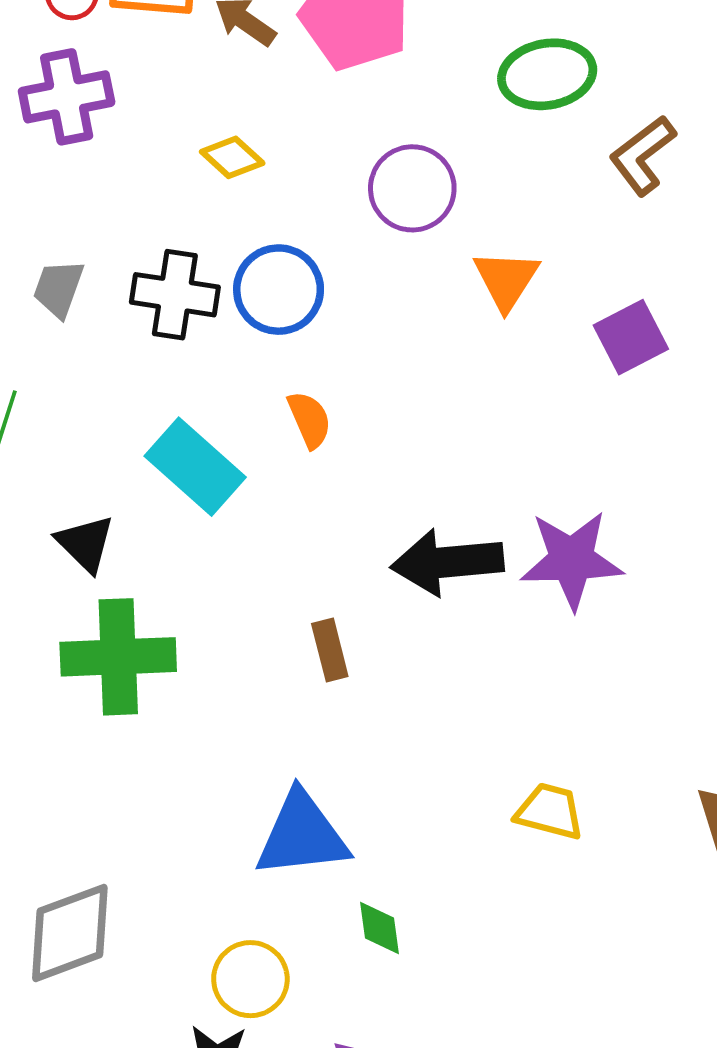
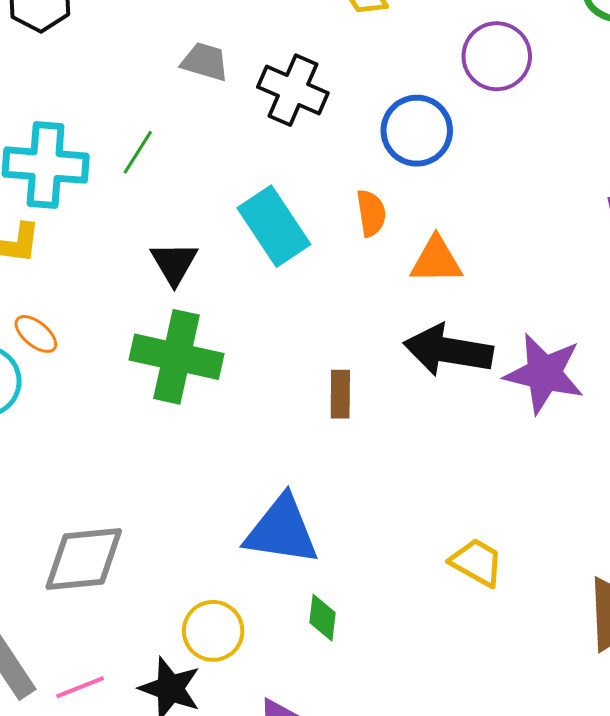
orange triangle: (506, 280) -> (436, 260), moved, turned 42
gray trapezoid: (59, 288) -> (205, 62), turned 72
blue circle: (279, 290) -> (417, 131), moved

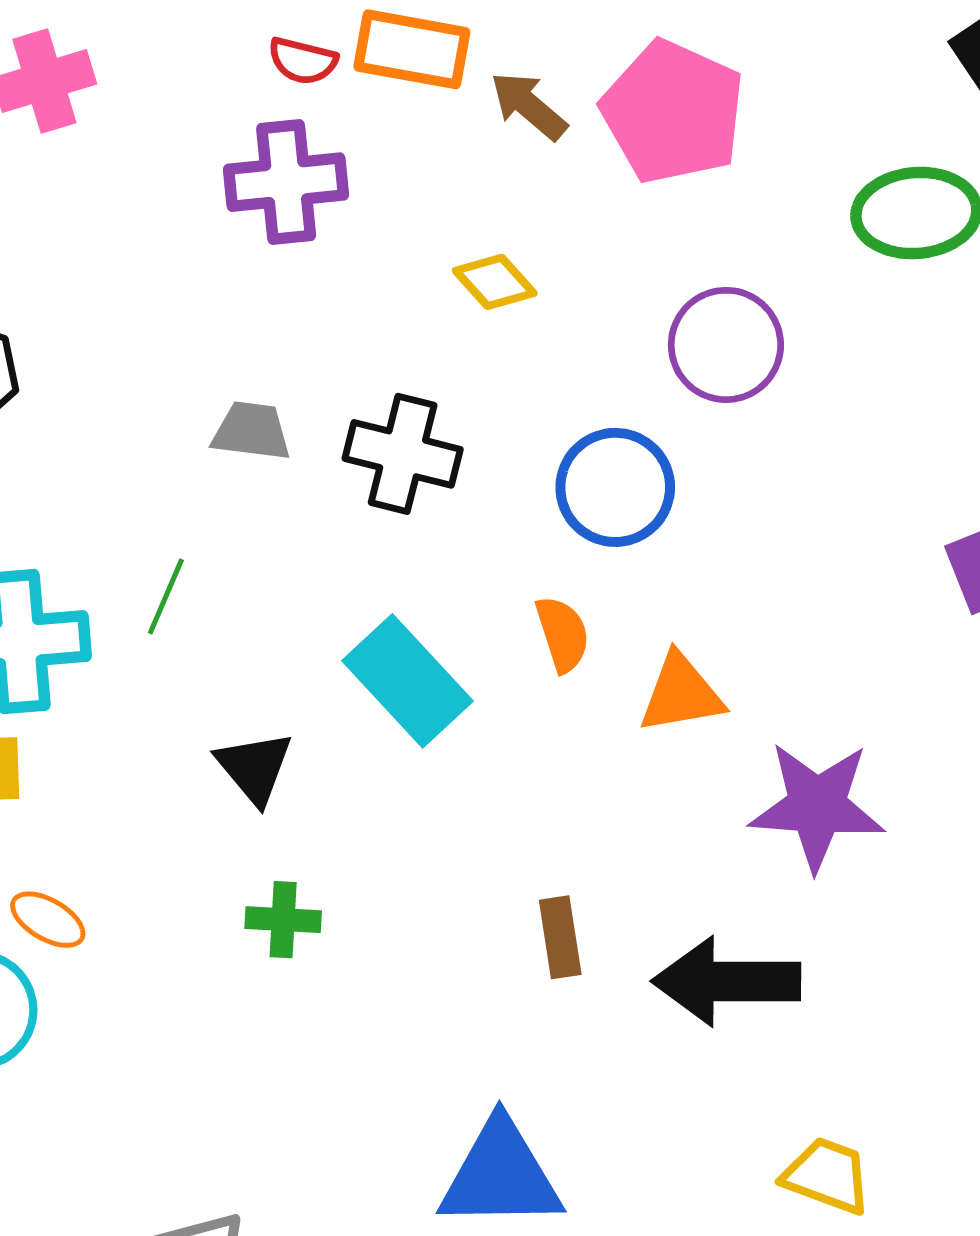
black arrow: (448, 350) -> (727, 981), moved
green cross: (176, 357) -> (283, 920), size x0.5
purple star: (544, 374) -> (817, 806), moved

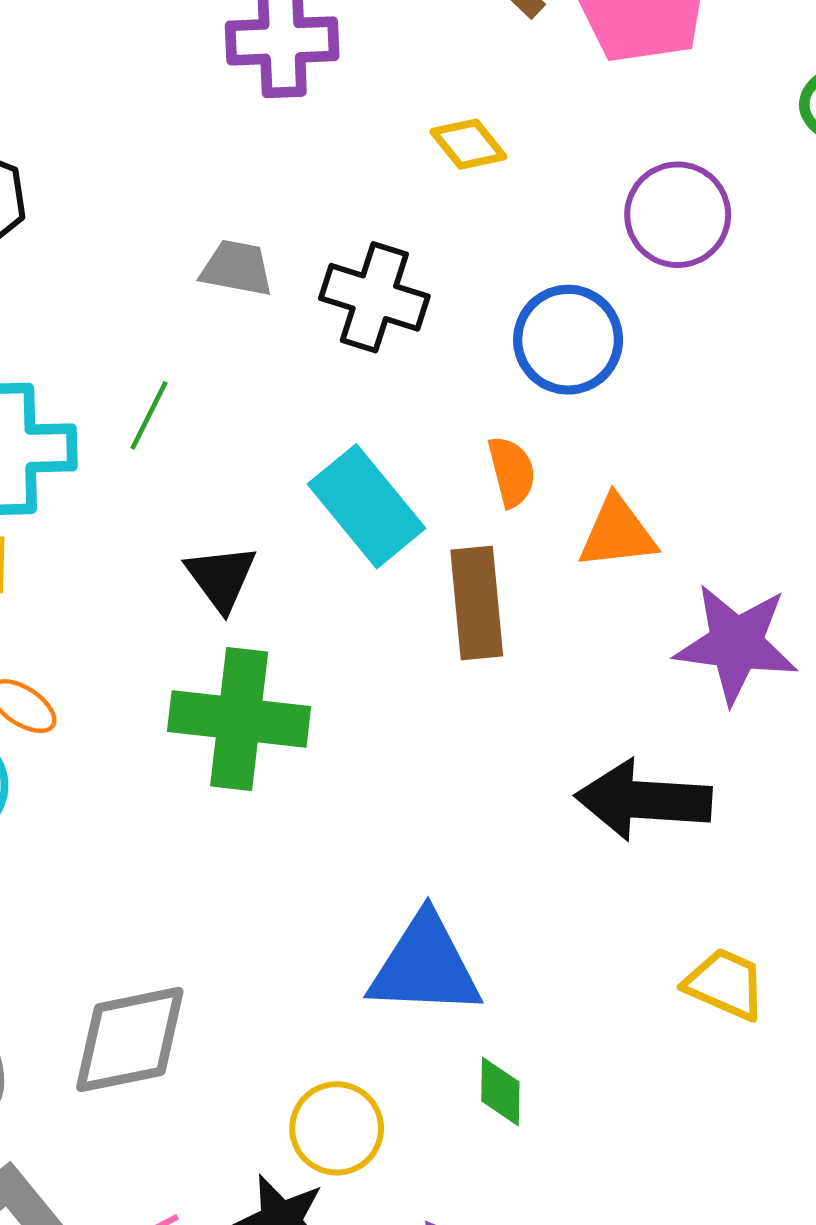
green cross: (283, 920) -> (239, 719), size x2.0
brown rectangle: (560, 937) -> (477, 603), moved, size x1.5

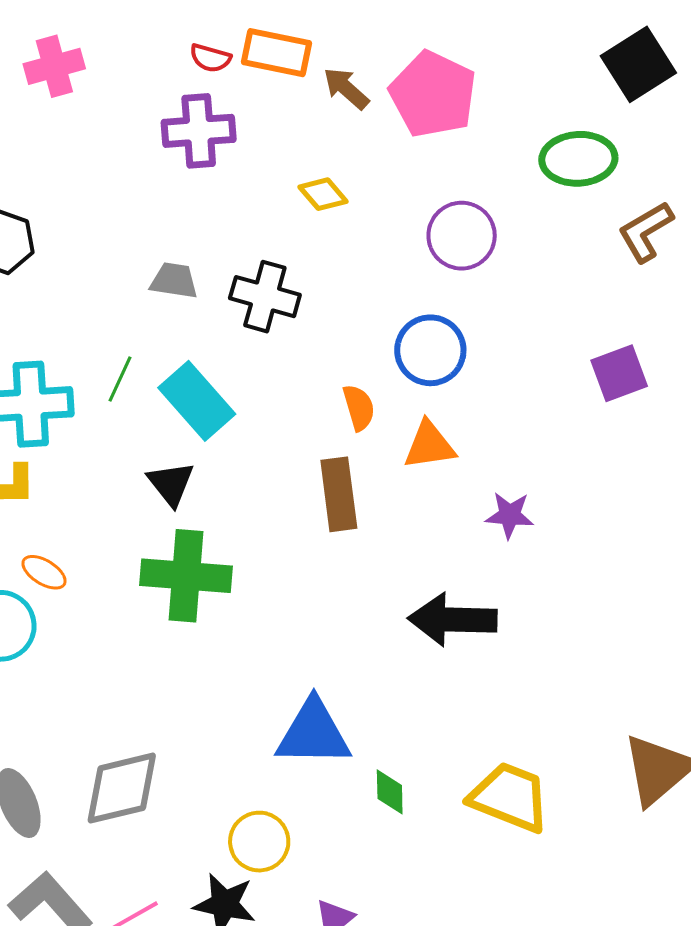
blue circle: (568, 340) -> (430, 350), moved
cyan rectangle: (366, 506) -> (197, 401), moved
purple star: (736, 644) -> (510, 515), size x0.6
yellow trapezoid: (725, 984) -> (510, 797), moved, size x1.5
green diamond: (500, 1091) -> (390, 792), moved

